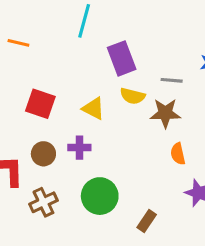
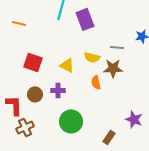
purple rectangle: (122, 58) -> (85, 19), moved
orange semicircle: (178, 154) -> (96, 82), moved
brown cross: (43, 202) -> (25, 127), moved
brown rectangle: (147, 221) -> (109, 137), moved

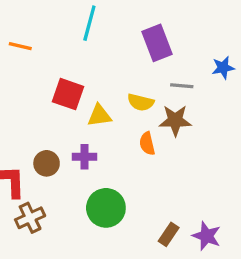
purple rectangle: (85, 19) -> (157, 43), moved
red square: (33, 62) -> (68, 94), moved
yellow triangle: (67, 65) -> (99, 115), turned -35
purple star: (134, 119) -> (207, 236), moved

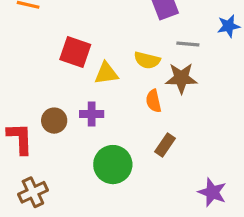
brown cross: (30, 218) -> (33, 192), moved
brown rectangle: (169, 234) -> (165, 145), moved

